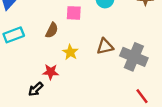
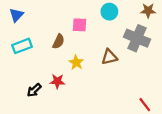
gray cross: (134, 57) -> (137, 38), moved
black arrow: (36, 89) -> (34, 90), moved

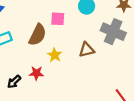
brown semicircle: (58, 41) -> (38, 35), size x1.5

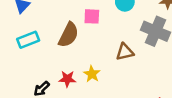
yellow star: (55, 55) -> (92, 74), moved

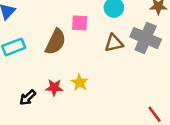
brown triangle: (125, 52) -> (114, 43), moved

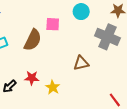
brown triangle: (114, 43) -> (81, 63), moved
yellow star: (80, 82) -> (53, 87), moved

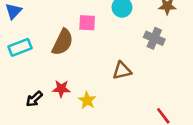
gray cross: (107, 37) -> (154, 38), size x0.7

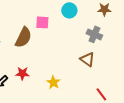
brown triangle: (122, 71) -> (87, 59), moved, turned 49
yellow star: (87, 100) -> (53, 82), moved

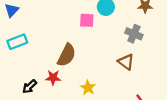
pink square: (42, 22) -> (87, 20), moved
brown semicircle: (23, 37) -> (67, 55), moved

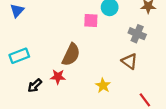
cyan rectangle: (17, 42) -> (19, 56), moved
yellow star: (88, 88) -> (103, 86), moved

